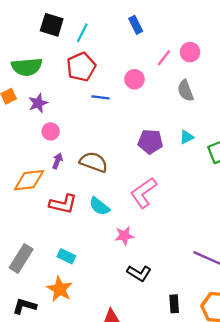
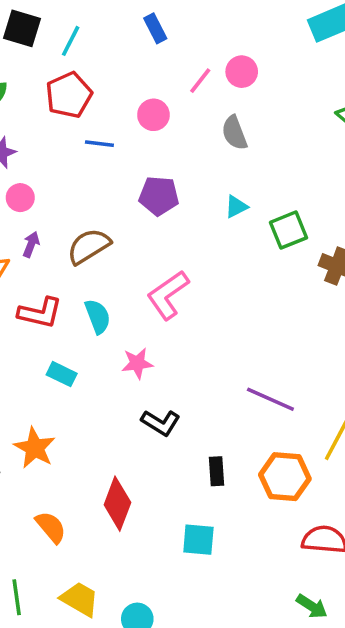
purple pentagon: (150, 142) -> (159, 196), moved
brown semicircle: (94, 162) -> (89, 246), turned -52
cyan semicircle: (99, 206) -> (98, 316), turned -150
cyan rectangle: (66, 256) -> (62, 374), moved

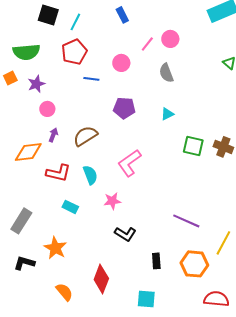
green square: (288, 230) -> (193, 146), moved, turned 35

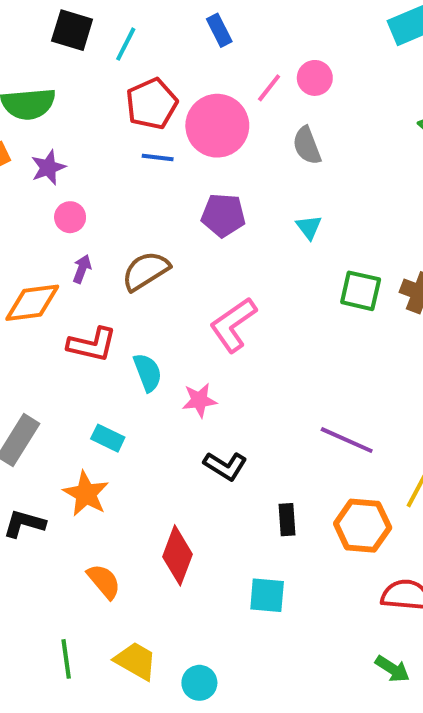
red pentagon: (74, 52) -> (152, 104), moved
pink circle: (121, 63) -> (217, 126), size x1.8
cyan triangle: (167, 114) -> (309, 227), turned -40
cyan semicircle: (90, 175) -> (148, 372), moved
cyan rectangle: (70, 207) -> (108, 438), moved

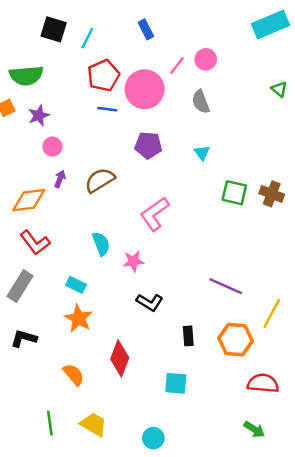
red L-shape: (92, 345) -> (35, 242), moved, turned 40
orange star: (86, 494) -> (79, 318), moved
cyan circle: (199, 683) -> (153, 438), moved

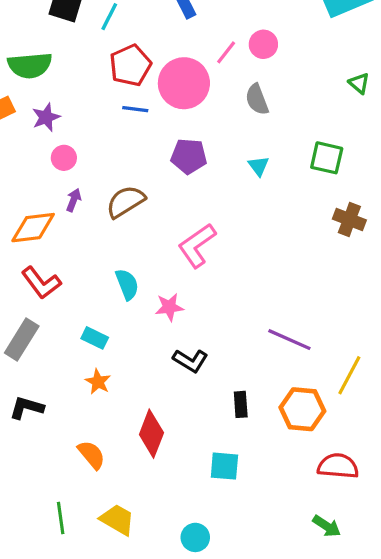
green square: (234, 193) -> (327, 158), moved
orange star: (79, 318) -> (98, 382), size x0.7

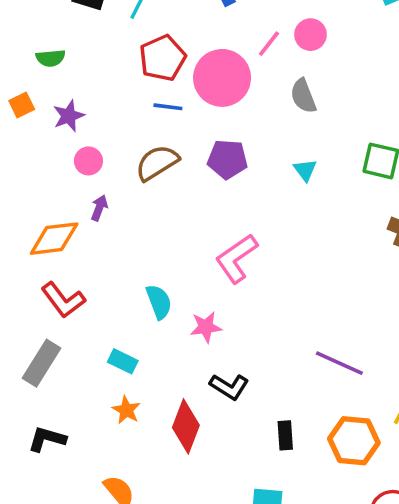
green semicircle: (30, 65) -> (51, 58), size x0.6
brown semicircle: (126, 202) -> (157, 163), moved
red diamond: (151, 434) -> (186, 426), moved

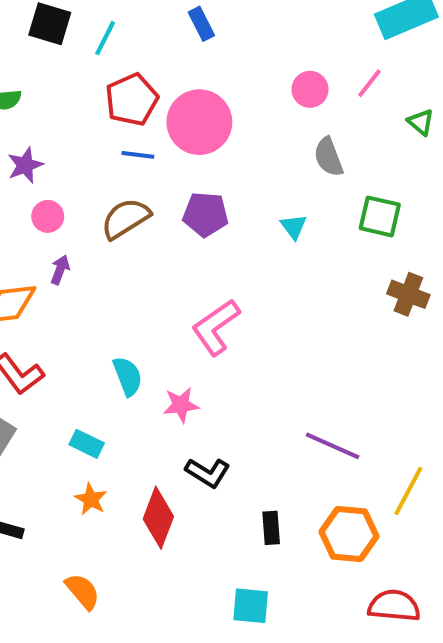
pink circle: (311, 35) -> (310, 89), moved
pink line: (269, 44) -> (369, 83), moved
gray semicircle: (303, 96) -> (328, 157), moved

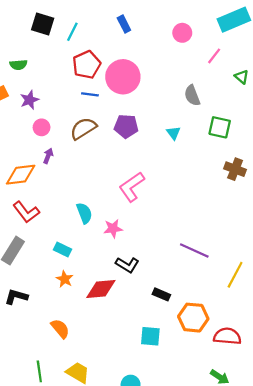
pink circle: (310, 89) -> (182, 33), moved
red diamond: (158, 518) -> (101, 289), turned 64
black rectangle: (271, 528) -> (161, 294), turned -63
orange hexagon: (349, 534) -> (193, 318), moved

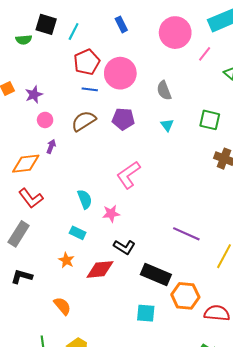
pink circle: (182, 33) -> (175, 33), size x1.8
green semicircle: (18, 65) -> (24, 40), moved
gray semicircle: (192, 95) -> (164, 90), moved
cyan rectangle: (62, 249) -> (78, 233), moved
black rectangle: (161, 294) -> (156, 274), size x1.8

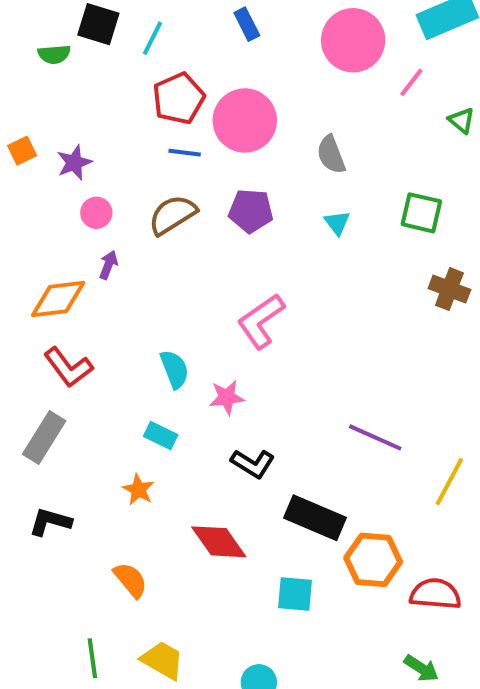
red diamond: (100, 269) -> (219, 542), moved, turned 60

